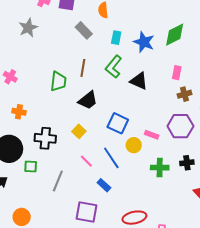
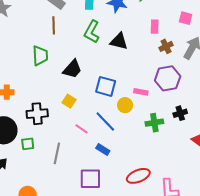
brown line: (83, 68) -> (54, 25), moved

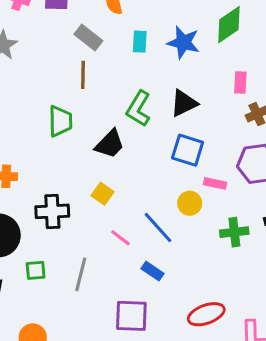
green L-shape: (92, 32) -> (138, 109), moved
black triangle: (119, 41) -> (184, 103), turned -42
blue square: (106, 86) -> (188, 150), moved
green square: (28, 144) -> (36, 270), moved

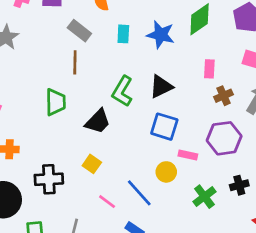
green cross: (234, 232) -> (204, 197), turned -30

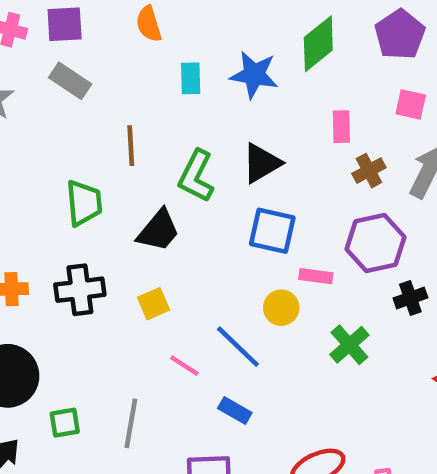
gray rectangle: (79, 31) -> (70, 81), moved
brown line: (75, 62) -> (131, 146), moved
yellow square: (92, 164) -> (153, 304), turned 36
black cross: (49, 179) -> (80, 290), moved
black cross: (239, 185) -> (410, 298), moved

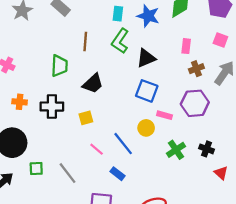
green L-shape: (196, 176) -> (120, 41), moved
black cross: (410, 298) -> (207, 149), moved, turned 32
gray line: (131, 423) -> (67, 173), turned -55

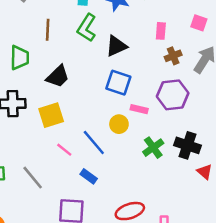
yellow square: (86, 118) -> (51, 115), size x1.5
black cross: (207, 149) -> (187, 145), size x1.5

